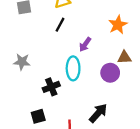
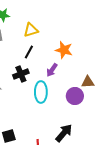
orange star: (118, 25) -> (64, 50), moved, turned -30
black cross: (51, 87) -> (21, 74), moved

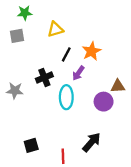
orange star: (64, 50) -> (91, 51), turned 30
black line: (29, 52) -> (66, 54), moved

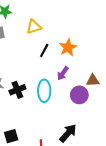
purple arrow: (78, 73) -> (63, 73), moved
black cross: (44, 77) -> (17, 90), moved

